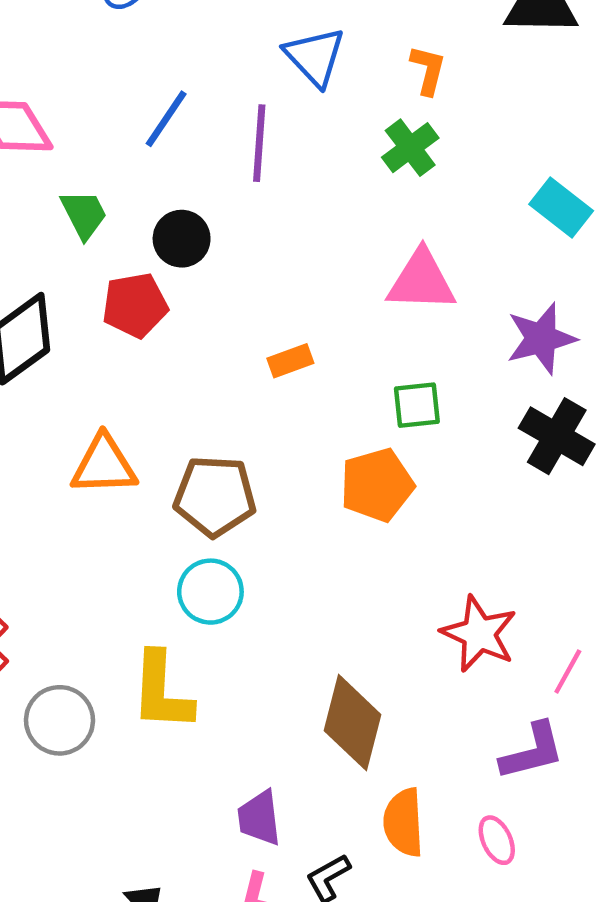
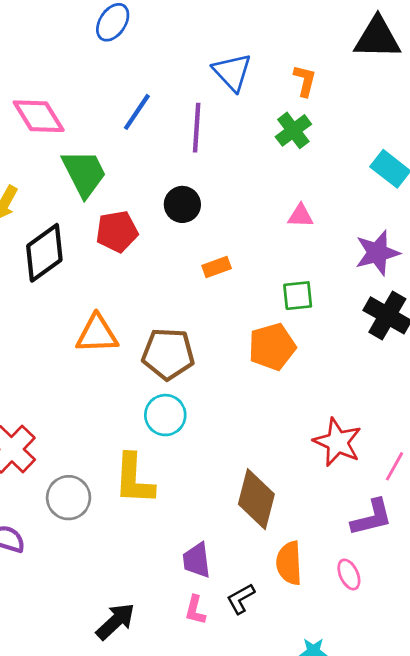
green trapezoid: (84, 214) -> (84, 173), size x1.5
black circle: (182, 239) -> (182, 204), moved
pink triangle: (421, 281) -> (301, 216), size x0.6

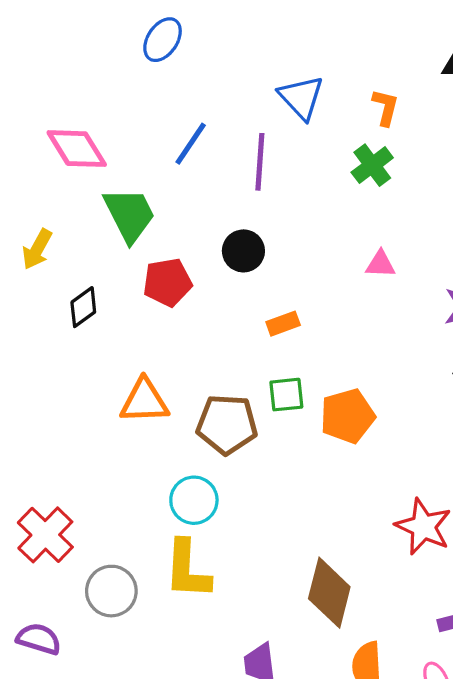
black diamond: (44, 253) -> (83, 307), size x0.6
green square: (298, 296) -> (286, 395), moved
cyan circle: (165, 415) -> (194, 500), moved

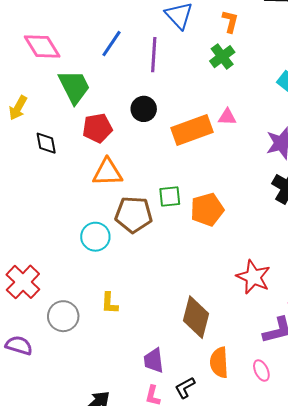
black diamond: (83, 307) -> (46, 143), turned -65
orange rectangle: (283, 324) -> (192, 130), moved, size x2.0
orange triangle: (144, 401) -> (107, 172), moved
cyan circle: (194, 500) -> (95, 237), moved
yellow L-shape: (187, 570) -> (109, 303), size x0.6

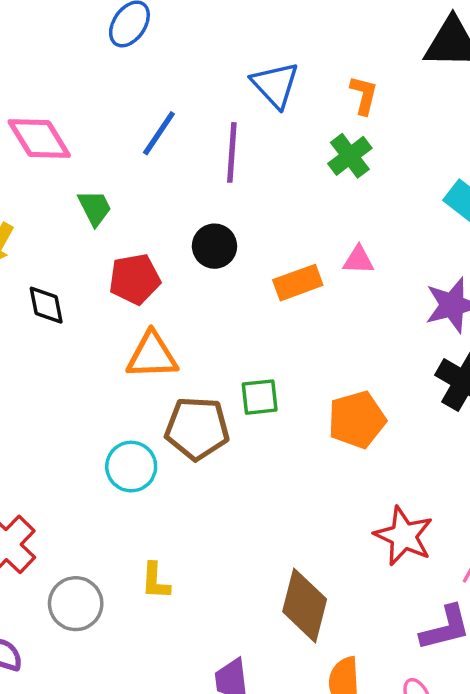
green trapezoid: (74, 87) -> (95, 208), size x0.6
orange rectangle: (192, 130) -> (298, 283), size x0.7
orange pentagon: (207, 210) -> (357, 420), moved

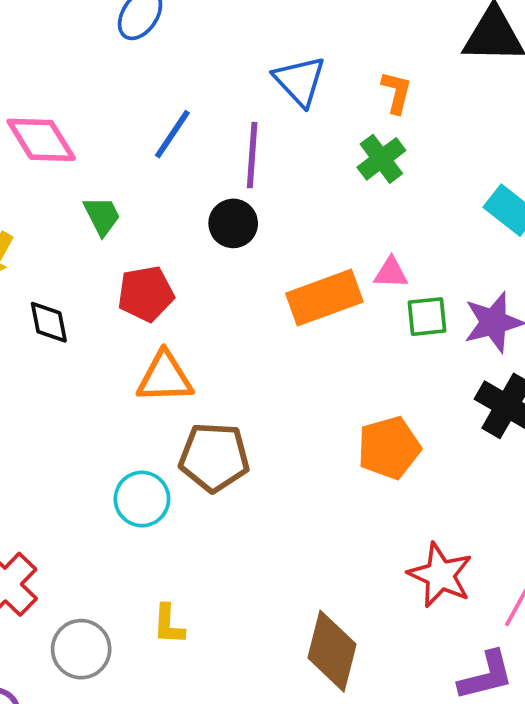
black circle: (214, 246) -> (233, 223), moved
orange rectangle: (298, 283) -> (324, 298), size x1.4
green square: (260, 397) -> (427, 317), moved

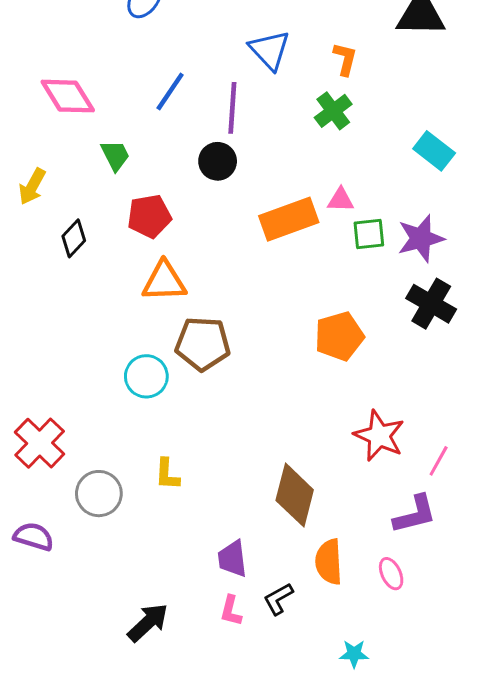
black diamond: (49, 322) -> (74, 238), turned 54

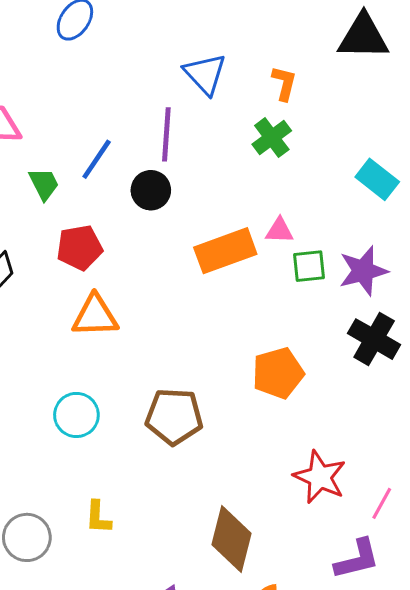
blue line: (170, 92) -> (97, 159), moved
brown pentagon: (203, 344) -> (174, 417), moved

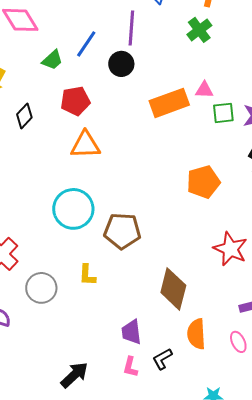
green trapezoid: (44, 184) -> (52, 60), turned 75
cyan circle: (76, 415) -> (73, 209), size x1.4
brown pentagon: (174, 417) -> (122, 231), moved

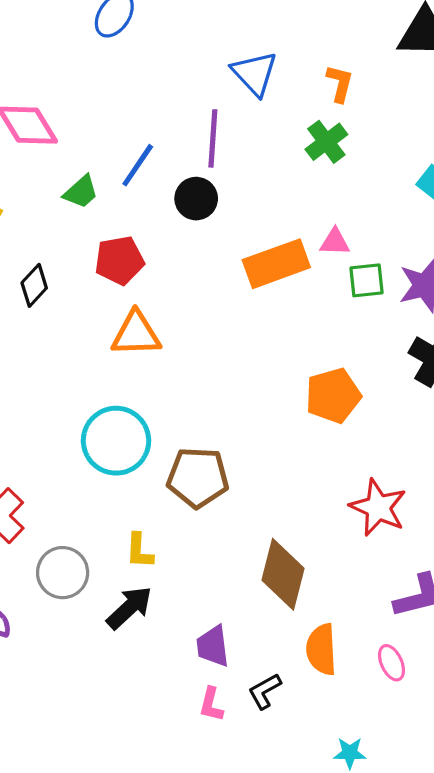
black arrow: (74, 375) -> (129, 608), moved

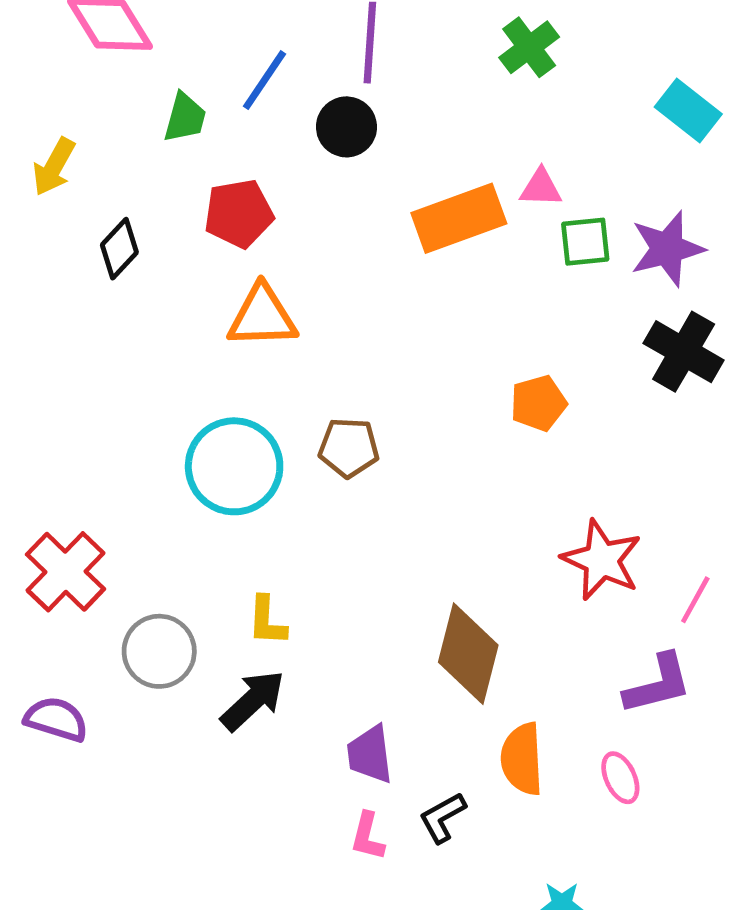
green trapezoid: (81, 192) -> (185, 118), turned -33
orange pentagon: (333, 396) -> (538, 403), size x0.7
brown pentagon: (198, 477) -> (349, 448), moved, size x0.7

